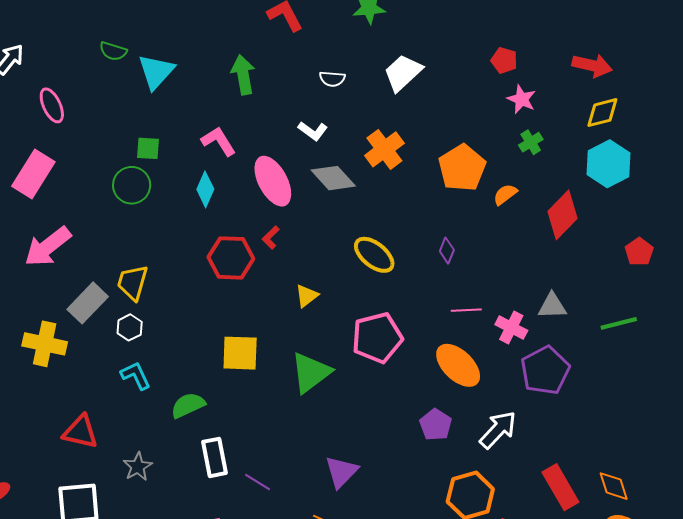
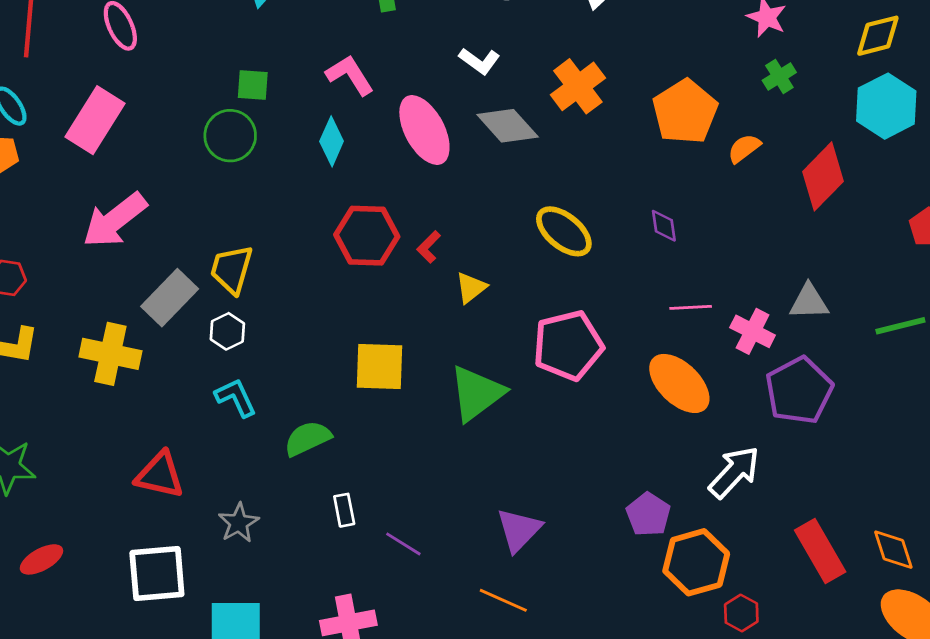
red L-shape: (271, 237) -> (429, 247), moved
purple diamond: (447, 251) -> (664, 226), turned -30
purple pentagon: (436, 425) -> (648, 514), moved
white rectangle: (215, 457) -> (344, 510), size x0.6

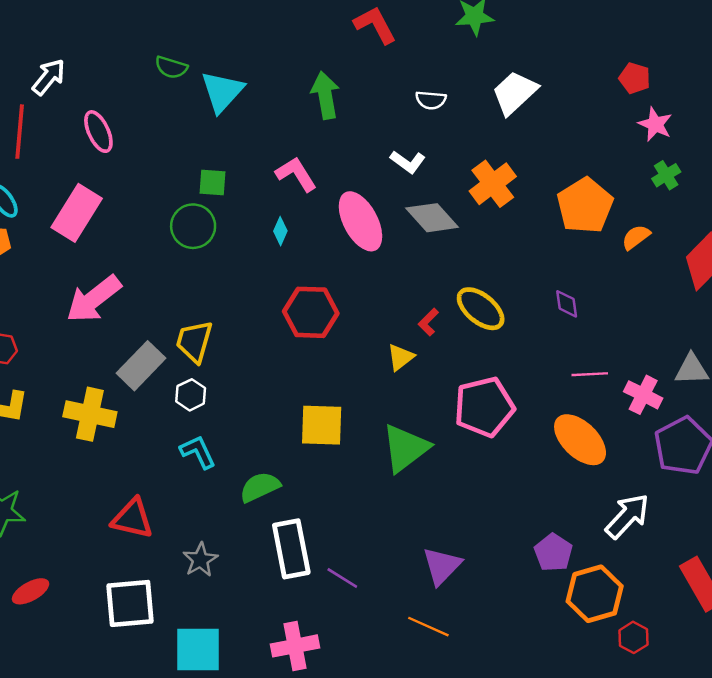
cyan diamond: (332, 141) -> (280, 231), size x0.7
red L-shape: (429, 247) -> (428, 322), moved
white rectangle: (344, 510) -> (291, 549), size x2.0

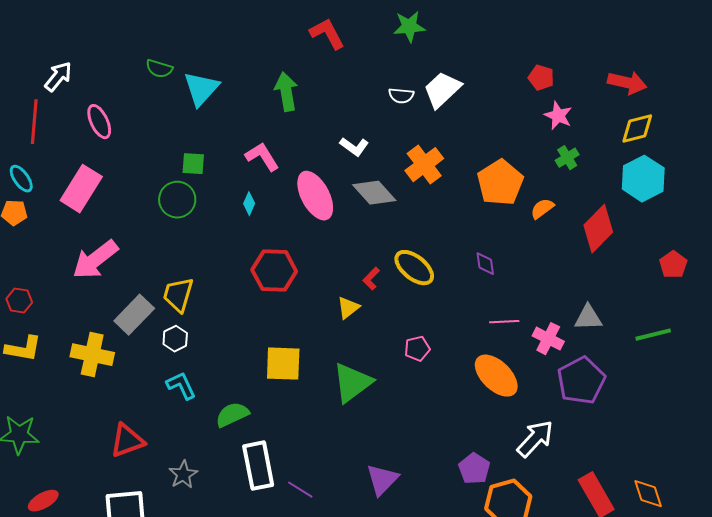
white semicircle: (431, 100) -> (401, 96), moved
pink pentagon: (484, 407) -> (417, 349), size x0.5
red triangle: (132, 519) -> (127, 441), turned -33

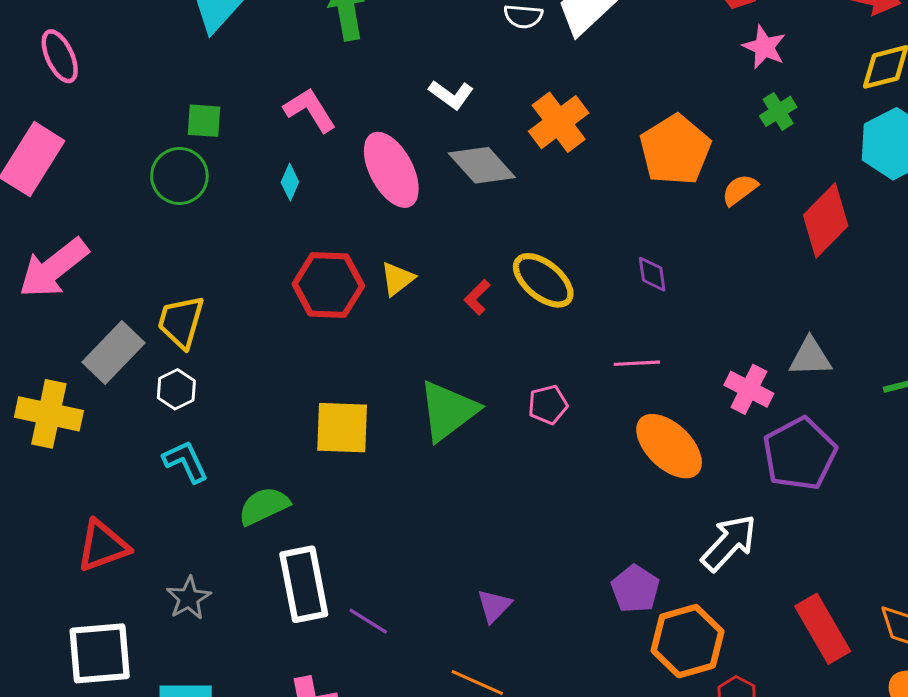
yellow triangle: (348, 308) -> (397, 279), moved
pink line: (504, 322) -> (637, 363), moved
green triangle: (352, 383) -> (448, 411), moved
purple triangle: (382, 480) -> (494, 606), size x0.7

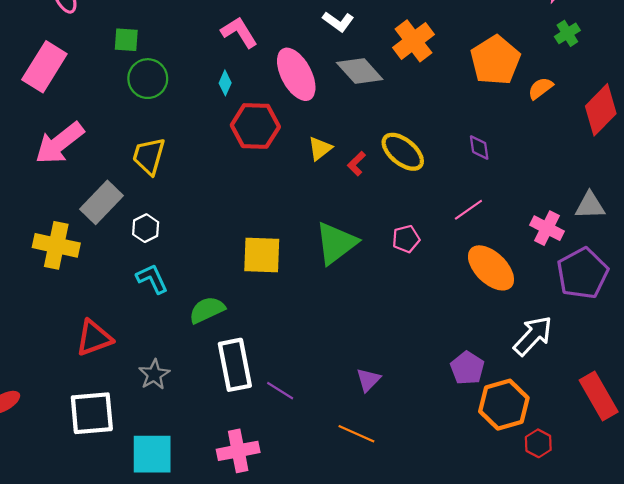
green square: (204, 121) -> (126, 40), moved
yellow triangle: (397, 279) -> (320, 149), moved
red hexagon: (328, 285) -> (255, 126), moved
yellow trapezoid: (181, 322) -> (149, 156), moved
pink line: (637, 363) -> (468, 210), turned -32

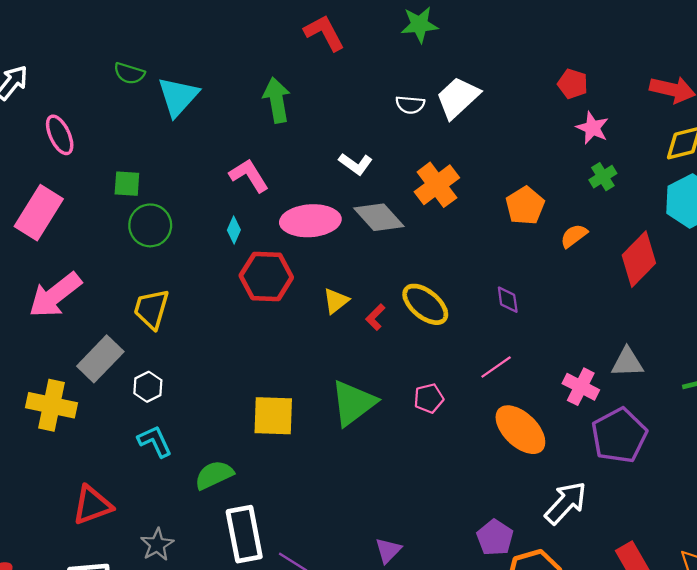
orange pentagon: (495, 60) -> (525, 206), size x0.7
pink ellipse: (296, 74) -> (310, 221), turned -66

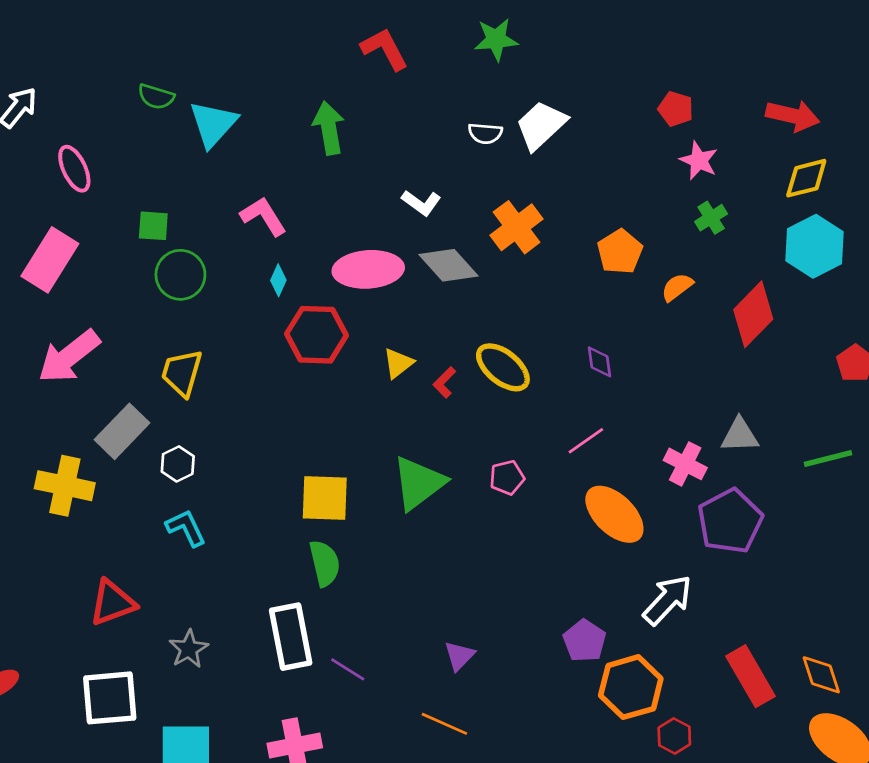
pink L-shape: (249, 175) -> (263, 216), moved
green semicircle: (214, 475) -> (325, 563), moved, turned 102

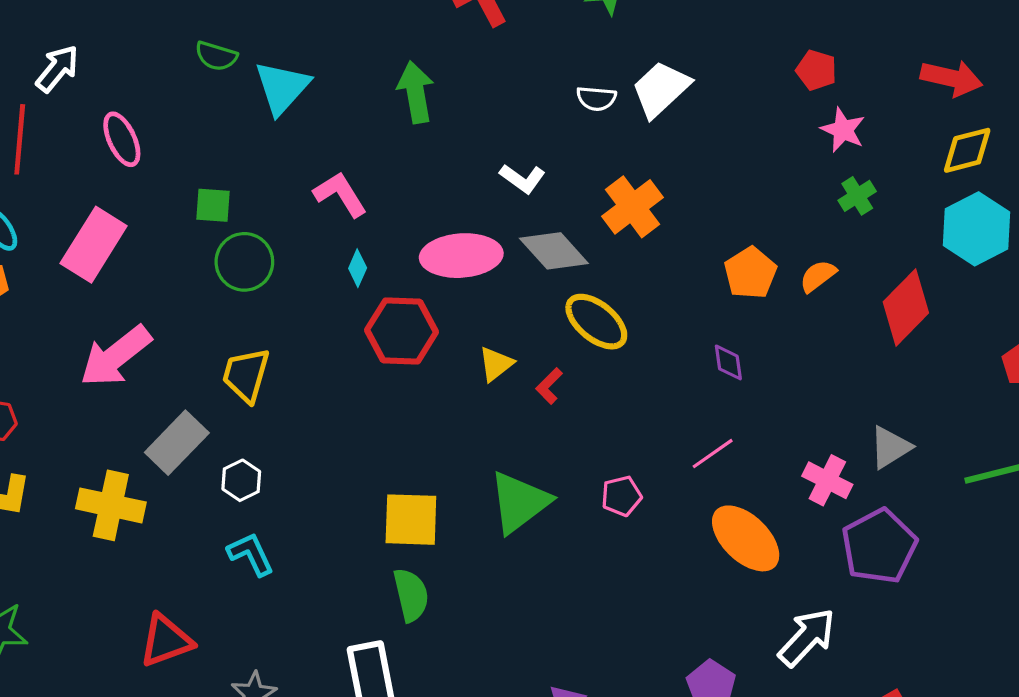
orange pentagon: (620, 252) -> (750, 273), moved
yellow ellipse: (503, 367) -> (596, 322), moved
gray triangle: (740, 435) -> (890, 447), turned -30

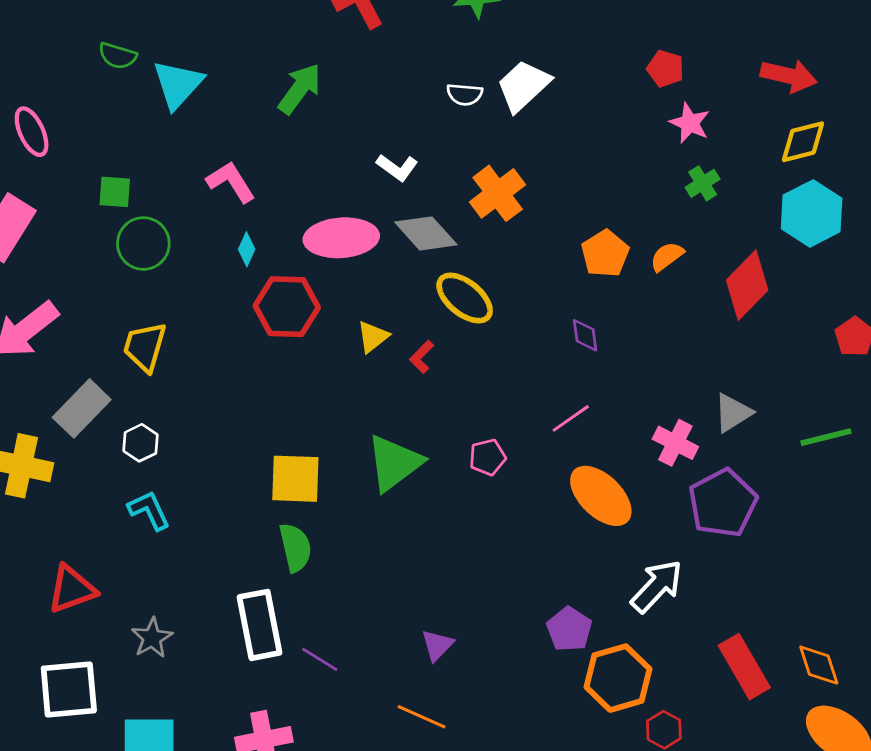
green arrow: (416, 92) -> (300, 89), turned 46

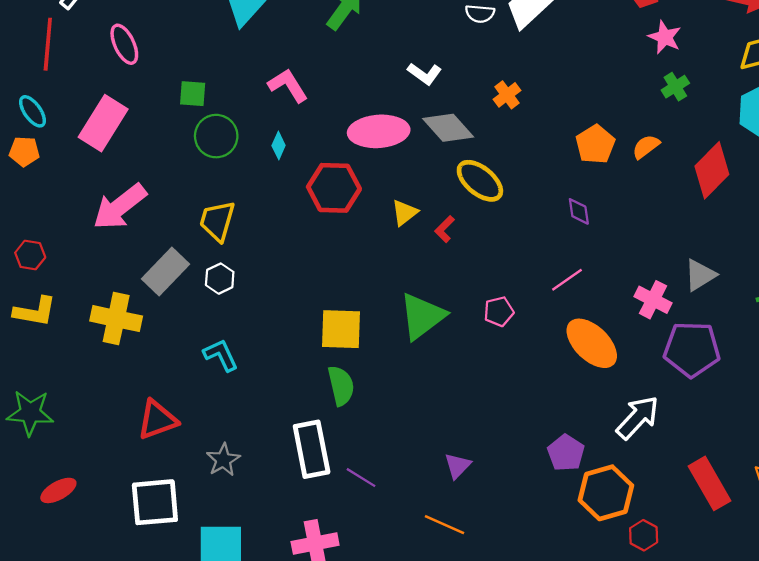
orange cross: (498, 193) -> (507, 95), size x0.6
cyan diamond: (247, 249) -> (279, 145), moved
white hexagon: (140, 443) -> (220, 279), moved
purple pentagon: (723, 503) -> (692, 349), turned 30

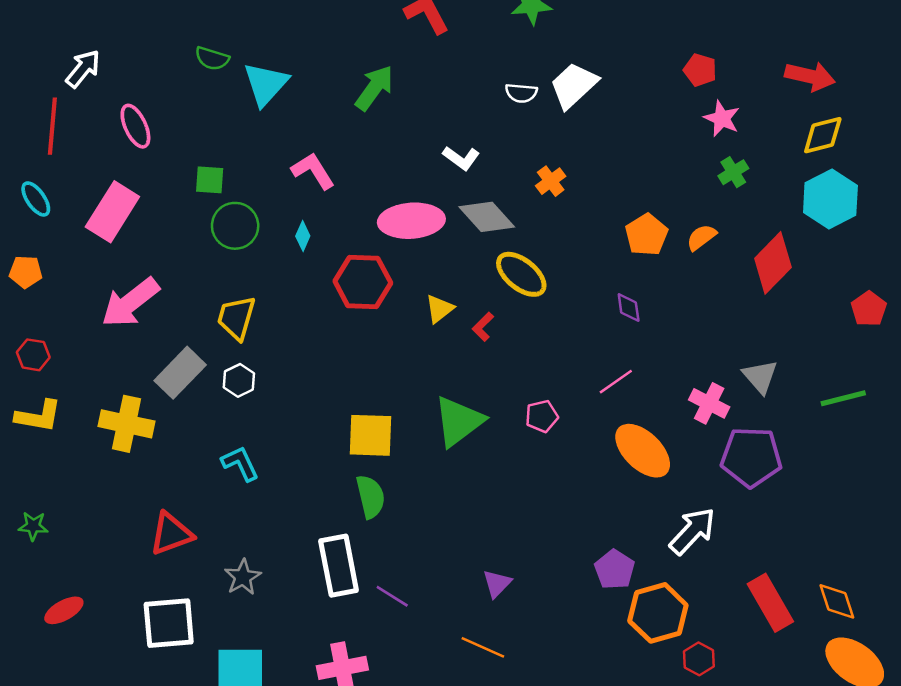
orange pentagon: (24, 151) -> (26, 272), moved
gray triangle: (700, 275) -> (760, 377), turned -39
green star: (30, 413) -> (33, 526), size x0.6

